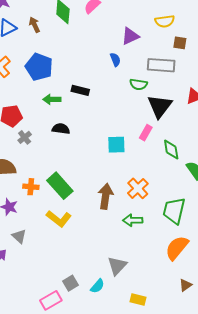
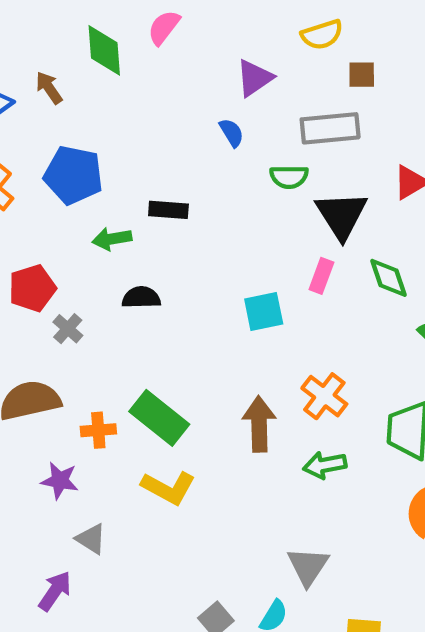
green diamond: (171, 150) -> (388, 278), moved

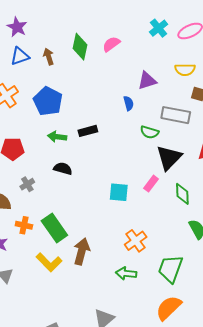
black rectangle: (168, 210) -> (88, 131), turned -36
gray cross: (68, 329) -> (27, 184), moved
brown arrow: (259, 424) -> (82, 251), moved

